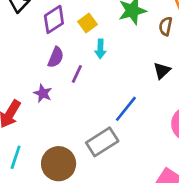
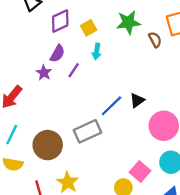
brown semicircle: (166, 26) -> (155, 40), turned 133
black triangle: (162, 71) -> (137, 100), moved
purple star: (43, 93) -> (44, 73), moved

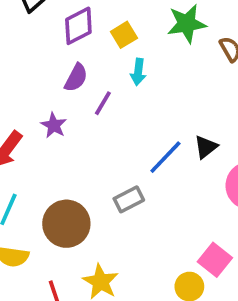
purple star: (44, 73) -> (54, 125), moved
gray rectangle: (88, 131) -> (129, 199), size x0.7

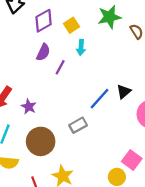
purple star: (54, 125) -> (29, 107), moved

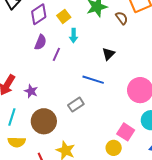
black triangle: (124, 92) -> (108, 54), moved
blue line: (99, 99) -> (93, 80), turned 70

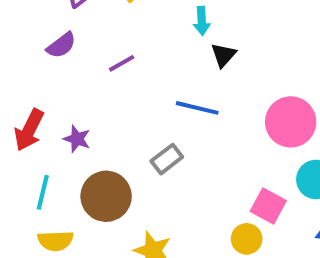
cyan arrow: (74, 36) -> (202, 21), moved
purple semicircle: (41, 42) -> (61, 45), moved, turned 35
purple line: (56, 54) -> (122, 63), turned 40

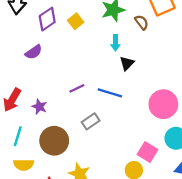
purple line: (122, 63) -> (77, 88), moved

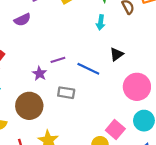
black triangle: (127, 63) -> (117, 54), moved
purple star: (39, 107) -> (40, 74), moved
gray rectangle: (91, 121) -> (66, 93), turned 35

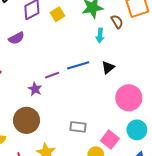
cyan arrow: (101, 22) -> (100, 35), moved
blue line: (88, 69) -> (78, 65), moved, turned -40
gray rectangle: (66, 93) -> (78, 127), moved

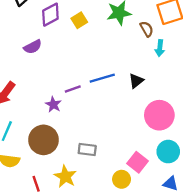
cyan arrow: (100, 35) -> (160, 48), moved
gray rectangle: (78, 127) -> (87, 150), moved

